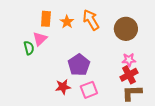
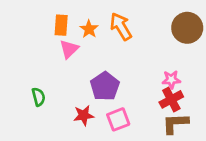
brown circle: (126, 29) -> (187, 28), moved
pink triangle: (40, 39) -> (69, 49), moved
green semicircle: (29, 48) -> (39, 97), moved

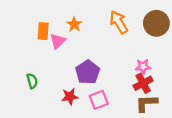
orange rectangle: (61, 25) -> (43, 31), moved
orange arrow: (121, 26) -> (119, 22), moved

